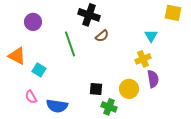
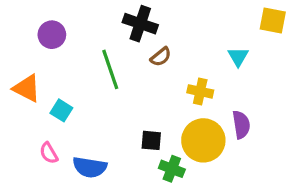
yellow cross: (143, 59) -> (200, 91), moved, turned 35
yellow circle: (129, 89) -> (203, 140), size x1.4

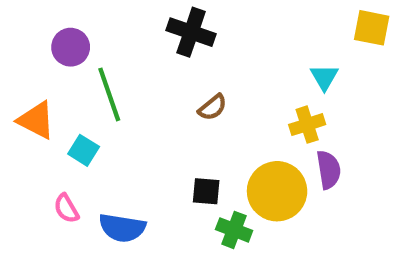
brown semicircle: (161, 57) -> (213, 107), moved
green line: (110, 69) -> (109, 94), moved
yellow cross: (200, 91) -> (307, 125), moved, turned -30

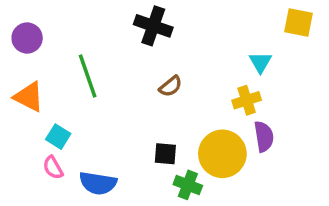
purple circle: (71, 47) -> (27, 38), moved
cyan square: (84, 150) -> (58, 137), moved

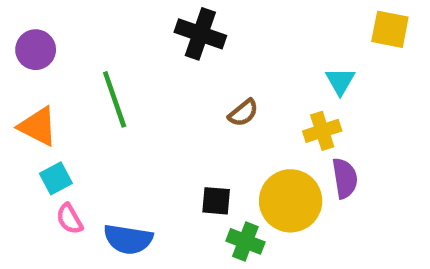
brown semicircle: (171, 86) -> (243, 113), moved
cyan square: (58, 137) -> (56, 178), moved, turned 30

